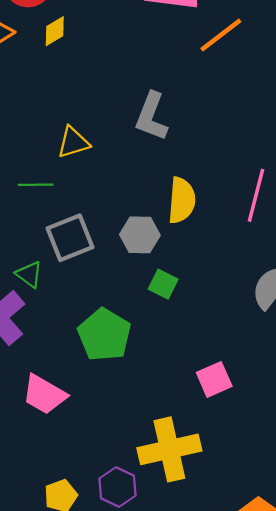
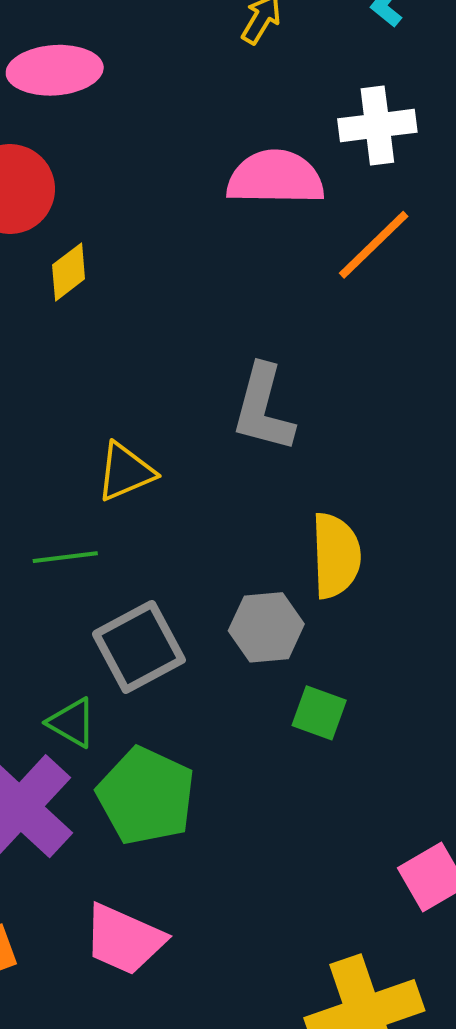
green pentagon: (104, 335) -> (146, 796), moved

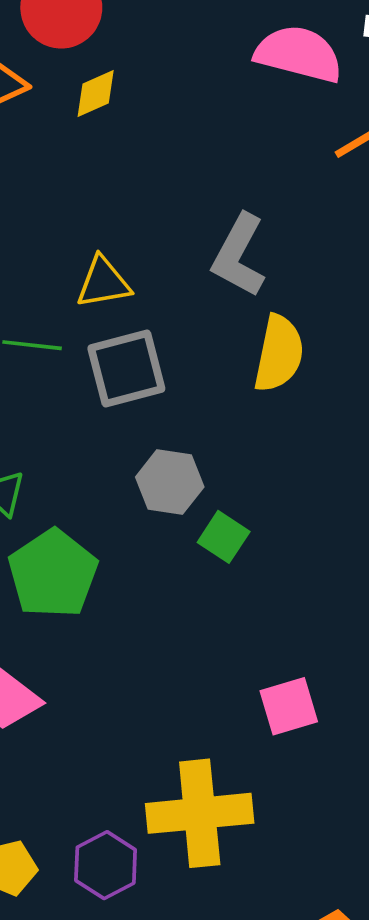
yellow semicircle: (336, 556) -> (279, 353), moved
gray hexagon: (266, 627) -> (170, 482), moved
gray square: (139, 647) -> (126, 369), moved

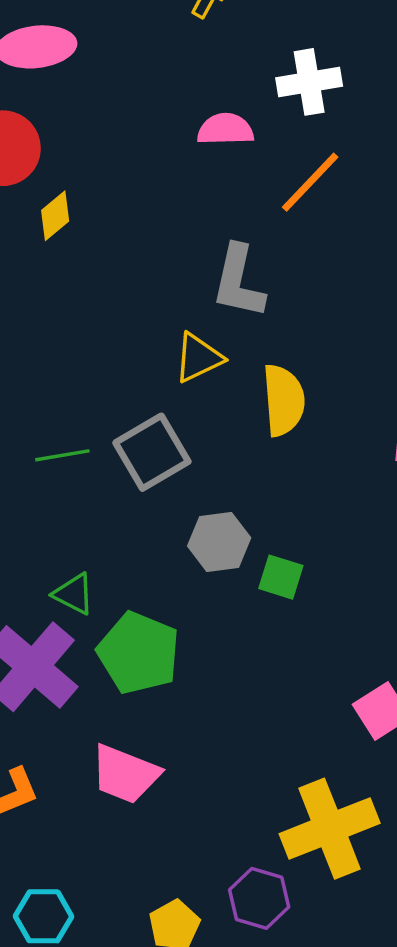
pink semicircle: (299, 54) -> (225, 129), size x0.7
gray L-shape: (239, 255) -> (239, 282), moved
yellow triangle: (103, 282) -> (198, 358), moved

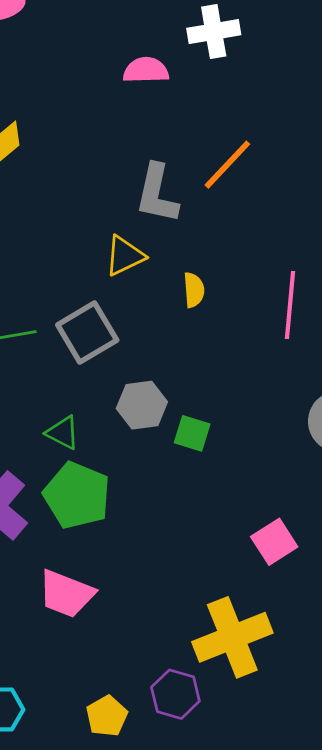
orange line: (310, 182) -> (227, 165), moved
yellow semicircle: (284, 400) -> (194, 290), size x0.6
green triangle: (74, 594) -> (63, 433), moved

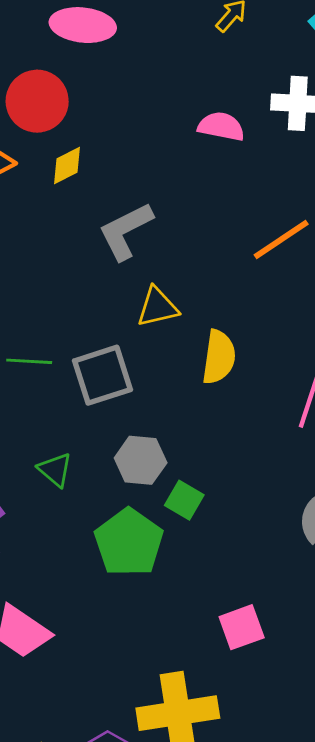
gray L-shape: (157, 194) -> (126, 231), moved, turned 38
yellow semicircle: (194, 290) -> (219, 357), size x1.5
green pentagon: (77, 495) -> (129, 542), moved

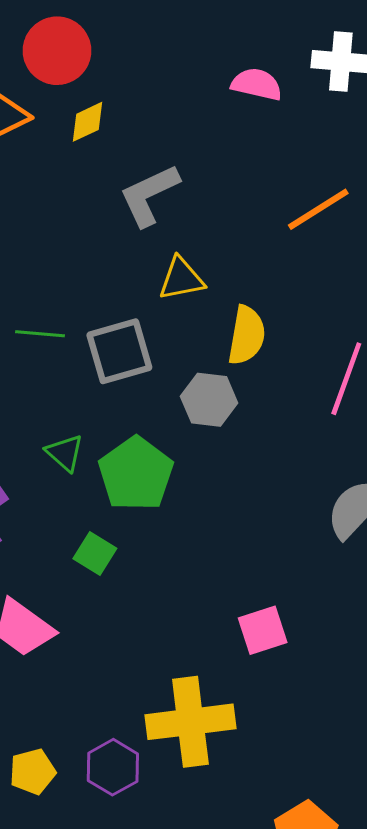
gray hexagon: (141, 460) -> (209, 400), moved
green square: (184, 500) -> (95, 554), moved
green pentagon: (129, 542) -> (136, 474), moved

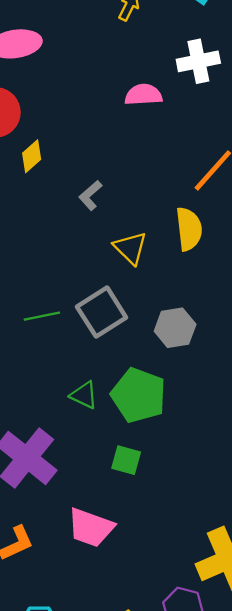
gray L-shape: (149, 195) -> (90, 195), size x0.6
yellow triangle: (181, 279) -> (130, 248), turned -48
yellow semicircle: (247, 335) -> (189, 229), moved

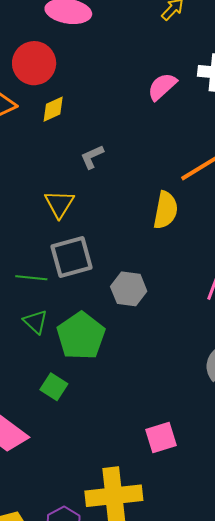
pink semicircle: (143, 95) -> (162, 87), turned -56
yellow triangle: (130, 248) -> (59, 204), moved
green line: (42, 316) -> (31, 278), moved

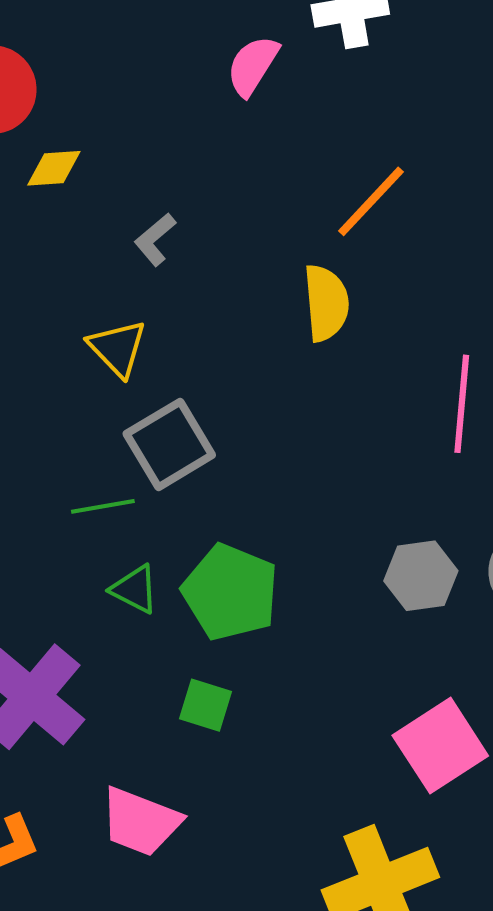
yellow diamond: (53, 109) -> (54, 168), turned 36
gray hexagon: (129, 289) -> (421, 576), moved
pink square: (161, 438) -> (440, 746), size x1.4

